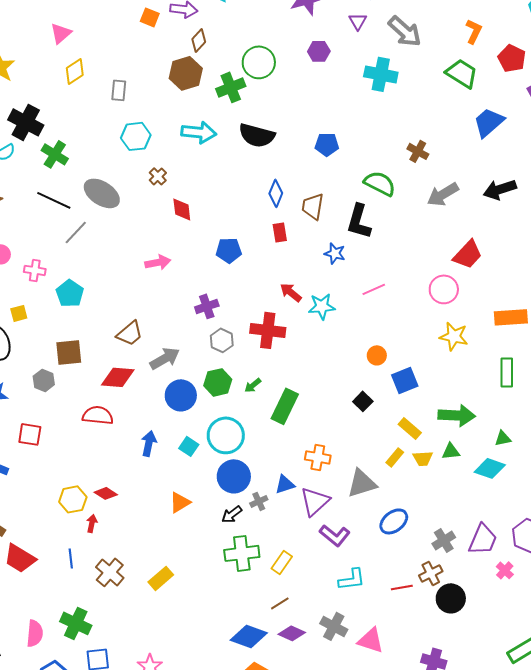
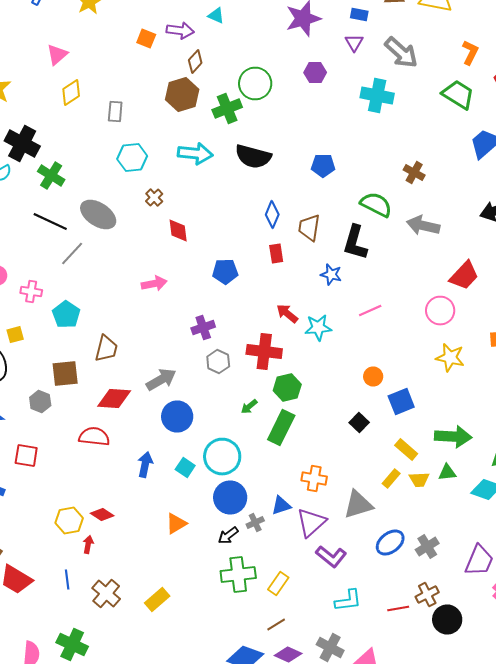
gray arrow: (443, 194) -> (423, 226), moved, turned 44
brown trapezoid: (130, 333) -> (106, 348), moved, turned -36
green hexagon: (218, 382) -> (287, 388), moved
gray cross: (444, 540) -> (427, 546), moved

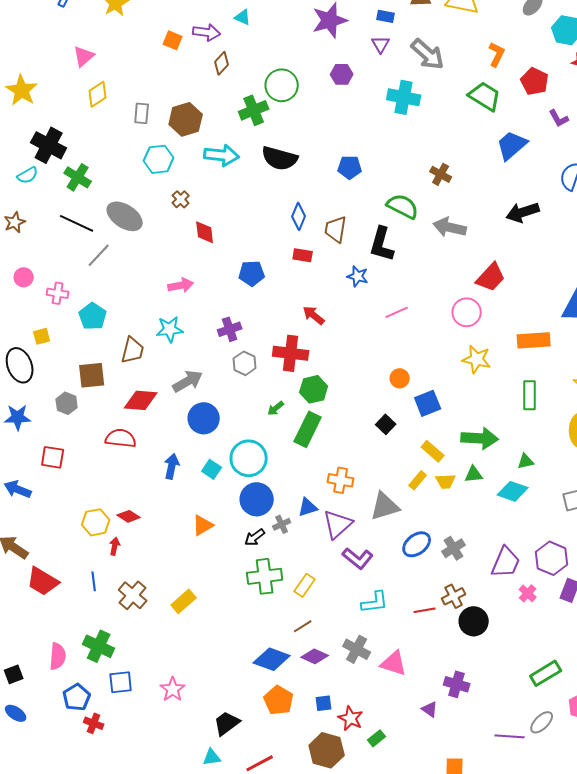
brown hexagon: (182, 94) -> (186, 119), moved
red rectangle: (276, 254) -> (303, 255), turned -72
cyan star: (318, 328) -> (170, 329), moved

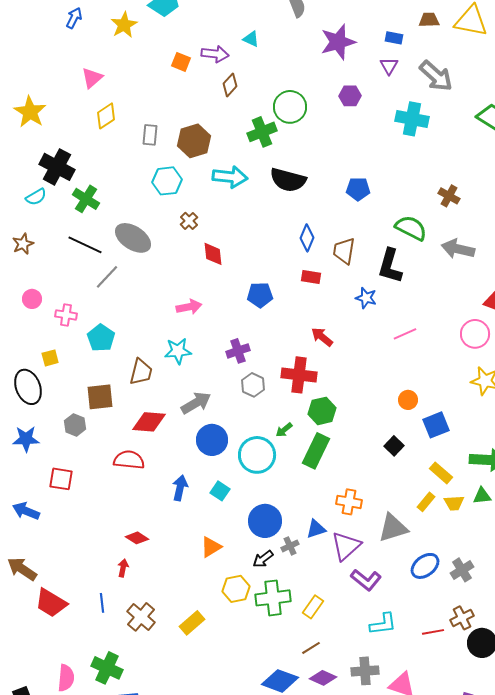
cyan circle: (249, 458) -> (257, 455), moved
yellow hexagon: (96, 522) -> (236, 589), moved
gray cross: (357, 649) -> (365, 671), turned -32

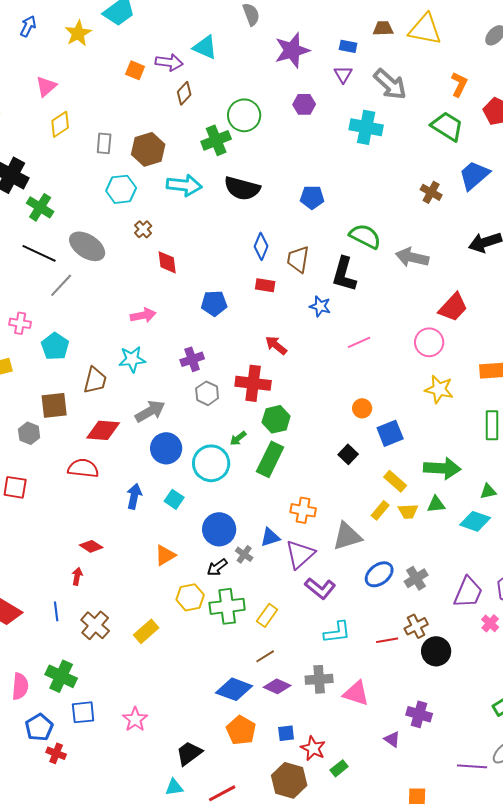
cyan triangle: (251, 39) -> (205, 47), size x1.5
brown cross: (449, 196) -> (431, 192), moved
gray cross: (290, 546) -> (244, 554), turned -30

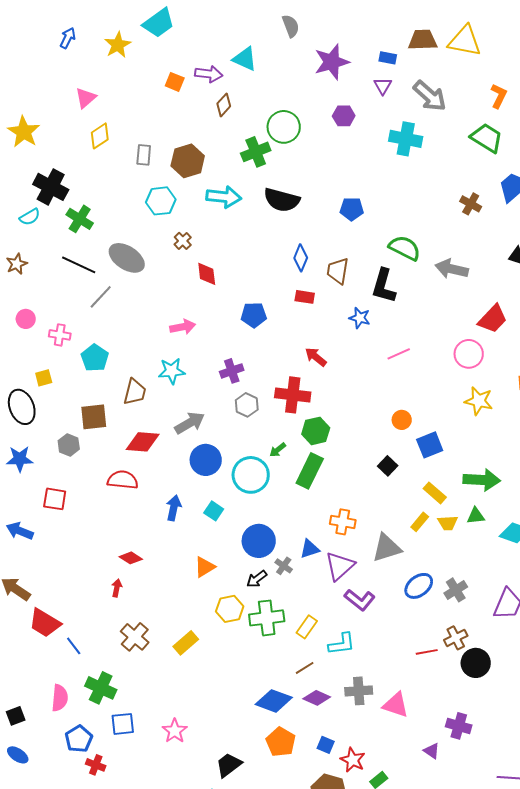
brown trapezoid: (383, 28) -> (423, 40), size x1.4
blue line: (56, 611) -> (74, 646), moved, turned -30
cyan L-shape: (337, 632) -> (342, 644), moved
blue square: (286, 733) -> (326, 745), turned 30

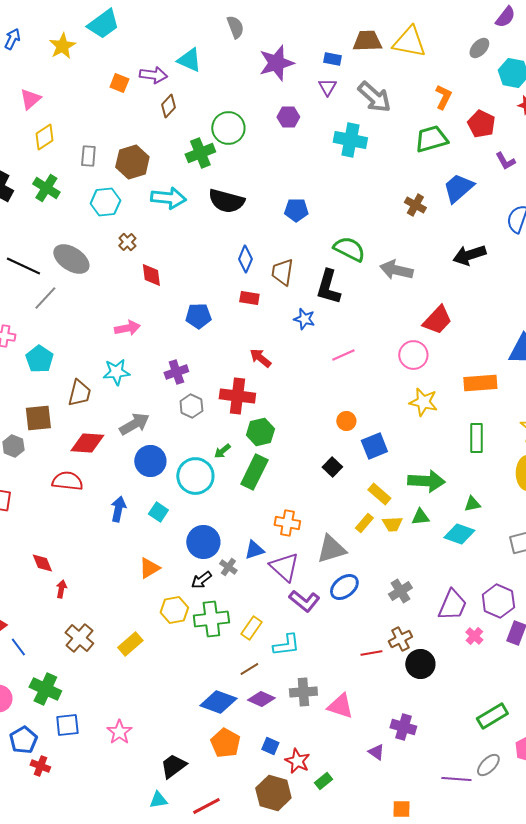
green trapezoid: (487, 138) -> (431, 139), turned -48
green cross: (80, 219) -> (46, 188), moved
red diamond: (131, 558) -> (42, 563), moved, turned 35
purple triangle: (340, 566) -> (284, 567), turned -36
blue ellipse: (419, 586) -> (344, 587), moved

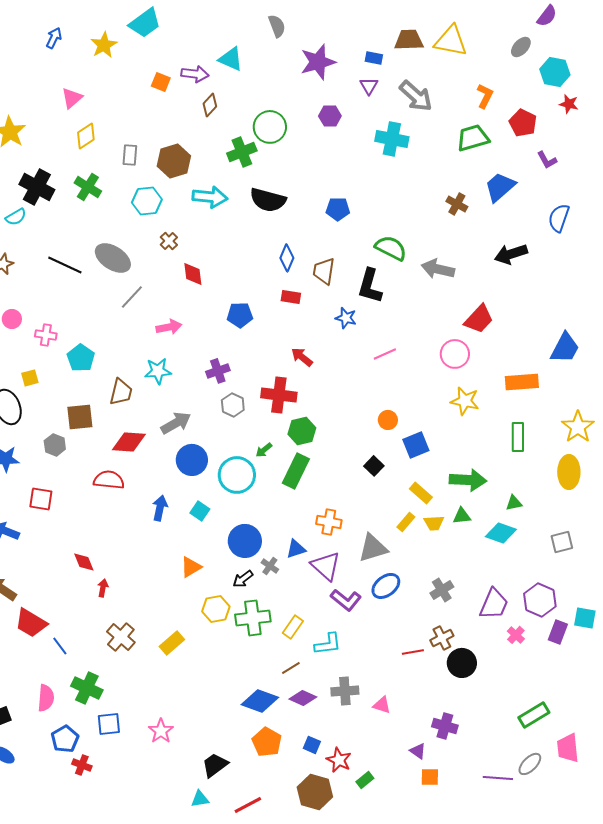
gray line: (45, 298) -> (132, 297), moved
pink triangle: (340, 706) -> (382, 705), size x0.7
orange square: (401, 809) -> (430, 777), moved

